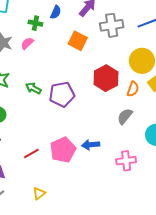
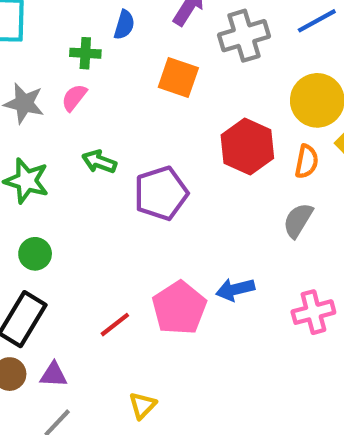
green arrow: (33, 88) -> (99, 162), moved

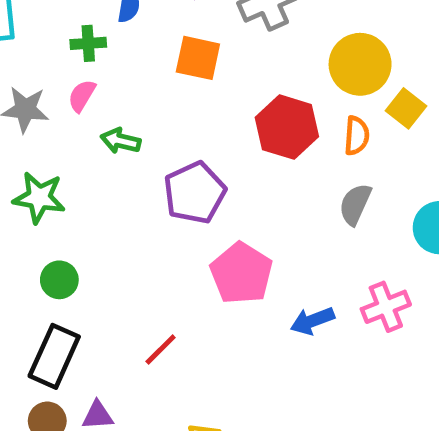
green arrow: (99, 162) -> (121, 141), moved
blue arrow: (235, 289) -> (312, 321), moved
pink pentagon: (179, 308) -> (241, 273), moved

